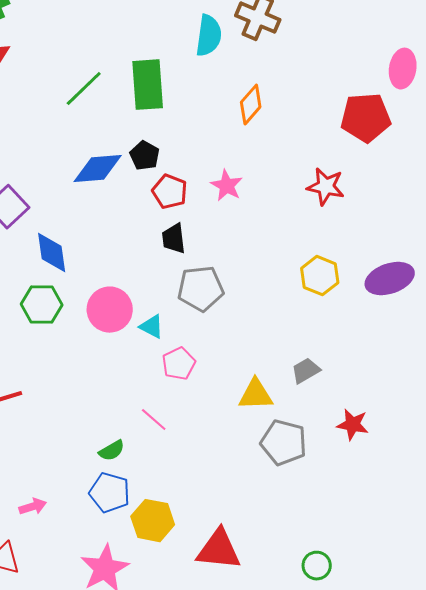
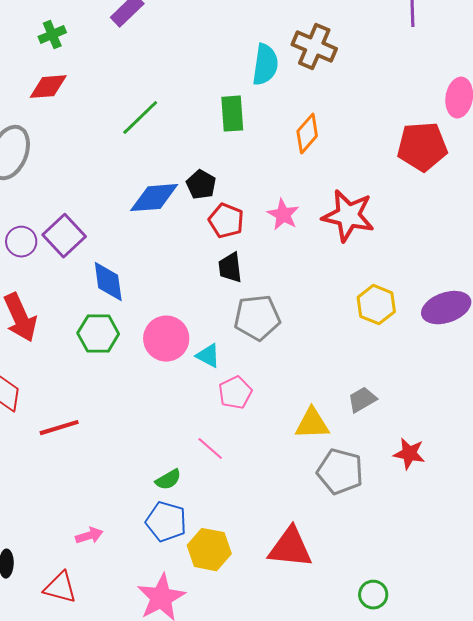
green rectangle: (148, 85) -> (232, 114), moved, size x0.7
red star: (326, 187) -> (348, 216), moved, size x1.4
red triangle: (219, 550) -> (290, 548), moved

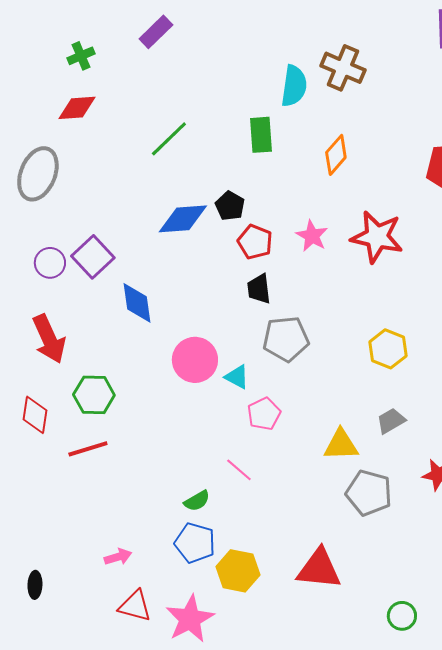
yellow hexagon: (376, 305) -> (388, 349), moved
green hexagon: (98, 334) -> (94, 395), moved
red triangle: (60, 588) -> (135, 606), moved

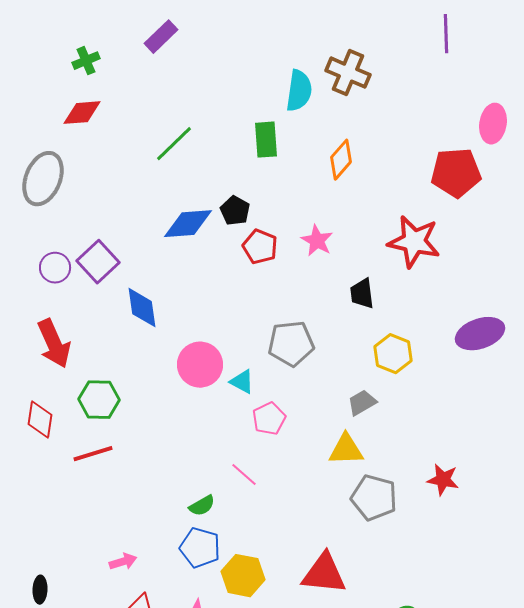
red star: (377, 237) -> (414, 242), moved
black trapezoid: (259, 289) -> (362, 294), moved
gray trapezoid: (391, 421) -> (362, 403), moved

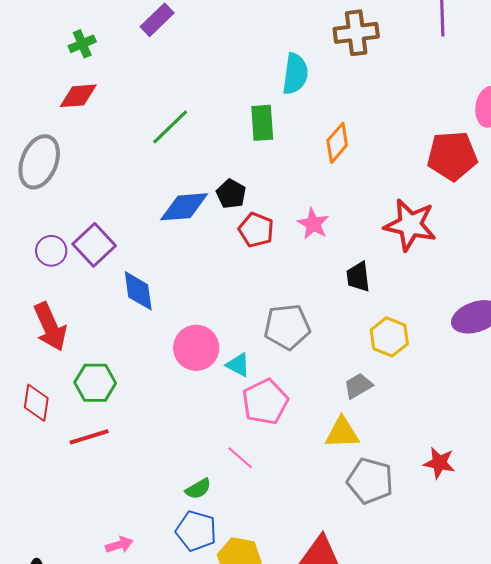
brown cross: (348, 73) -> (356, 33), moved, turned -30
pink pentagon: (269, 419) -> (265, 402), size x1.4

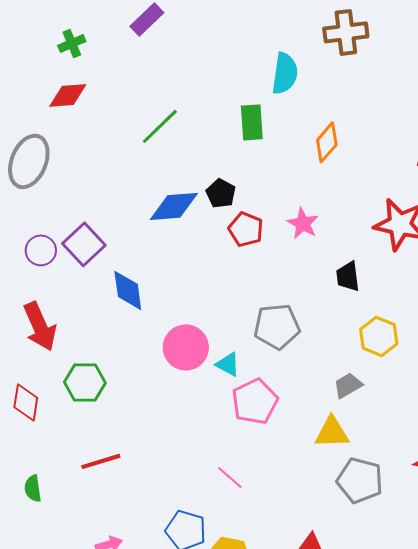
red line: (89, 437) -> (101, 461), moved
pink line: (240, 458) -> (230, 477), moved
green semicircle: (198, 489) -> (33, 488), moved, turned 112

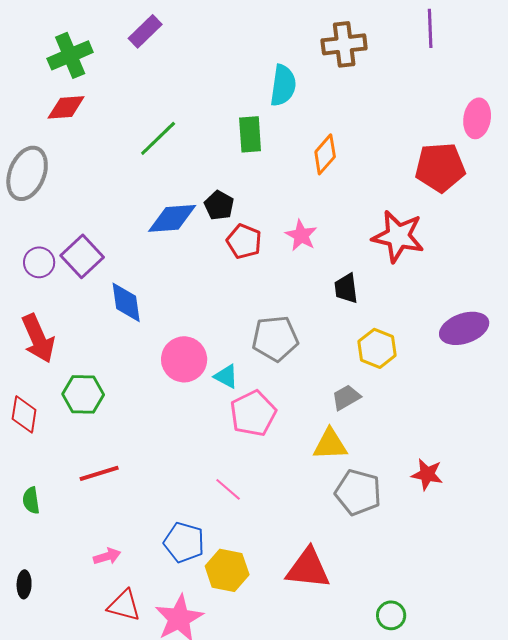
green cross: (72, 43) -> (70, 55), size x1.6

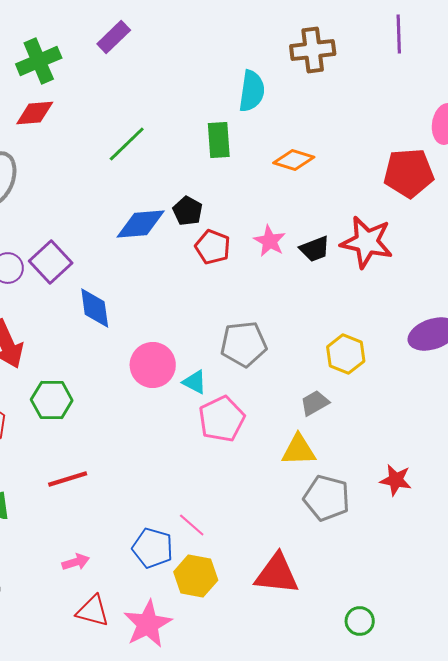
orange diamond: (325, 154) -> (294, 160), turned 66
black trapezoid: (346, 288) -> (315, 249), moved, turned -104
pink line: (228, 489) -> (192, 525), moved

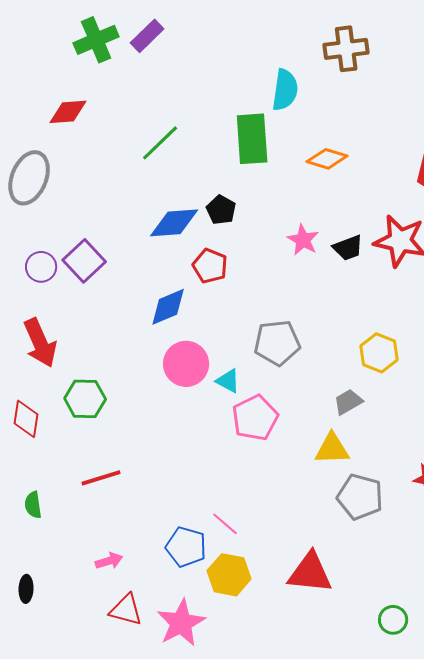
green cross: (39, 61) -> (96, 40), moved
green rectangle: (219, 140) -> (252, 139), size x1.4
red pentagon: (213, 247) -> (210, 266), moved
blue diamond: (95, 308) -> (168, 307), moved, turned 75

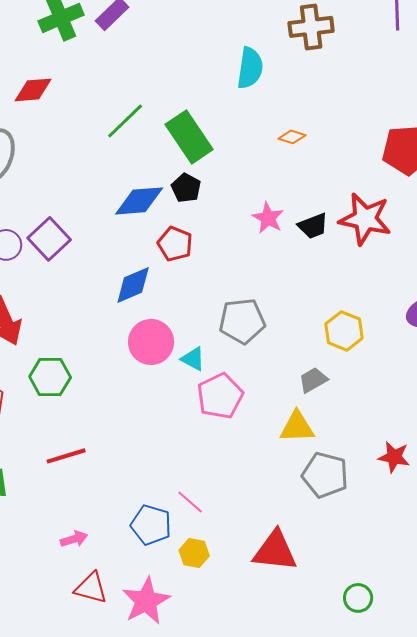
green rectangle: (252, 139) -> (189, 137), moved, turned -30
orange diamond: (327, 159) -> (292, 137), size x0.7
yellow hexagon: (229, 575) -> (194, 553), size x0.7

